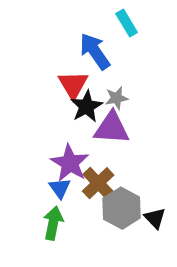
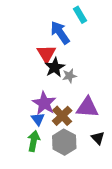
gray star: (117, 98) -> (69, 76), moved
purple triangle: (112, 128) -> (87, 107), moved
gray hexagon: (122, 208) -> (64, 142), moved

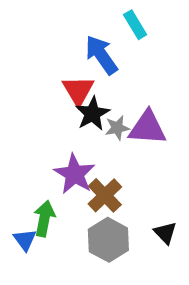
purple triangle: (87, 107) -> (148, 128), moved
blue triangle: (38, 119) -> (25, 240), moved
green arrow: (34, 141) -> (44, 218), moved

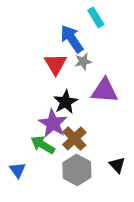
black star: (92, 114) -> (65, 102), moved
gray star: (117, 128) -> (83, 62), moved
green arrow: (44, 218) -> (43, 145), moved, turned -70

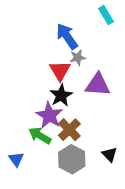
cyan rectangle: (96, 17) -> (106, 15), moved
red triangle: (55, 64) -> (60, 71), moved

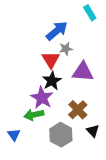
blue arrow: (67, 36) -> (57, 31), turned 85
brown cross: (69, 130) -> (78, 110), moved
green arrow: (40, 136) -> (34, 115), turned -42

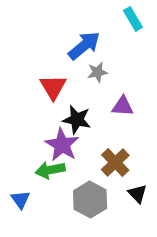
red triangle: (51, 60) -> (53, 87), moved
purple triangle: (83, 72) -> (123, 106), size x0.7
black star: (52, 81) -> (77, 120), turned -30

